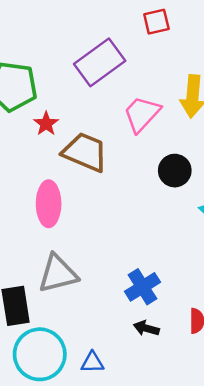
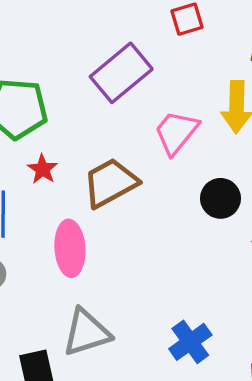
red star: (46, 124) -> (43, 169), moved
brown trapezoid: (85, 152) -> (110, 183), turned -48

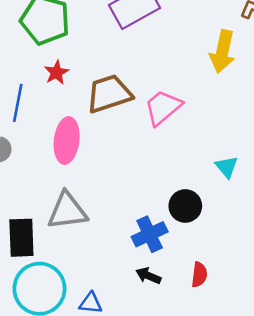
pink trapezoid: (176, 132) -> (163, 107), moved
black circle: (221, 198) -> (185, 206), moved

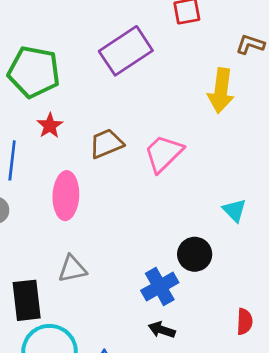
brown trapezoid: (109, 94) -> (106, 144), size x0.7
gray triangle: (67, 211) -> (72, 269), size x0.7
red semicircle: (199, 275) -> (245, 321), moved

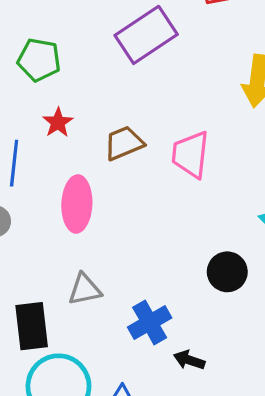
green pentagon: (34, 72) -> (39, 60), size x0.7
pink trapezoid: (164, 153) -> (191, 154), turned -39
blue cross: (160, 287) -> (150, 323), moved

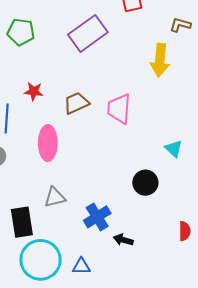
green pentagon: (39, 60) -> (21, 32), moved
red star: (58, 122) -> (34, 91), turned -30

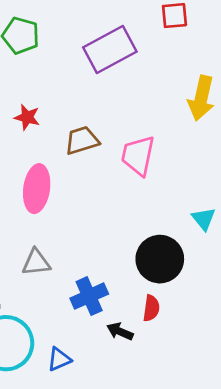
black circle: (145, 183) -> (160, 259), size x1.4
red semicircle: (185, 231) -> (151, 308), moved
blue triangle: (81, 266) -> (59, 359), turned -30

